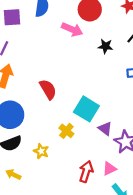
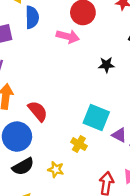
black star: (105, 46) -> (106, 65), moved
red semicircle: (48, 89) -> (38, 111), moved

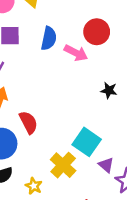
blue semicircle: (32, 17) -> (49, 38), moved
yellow cross: (79, 144) -> (63, 165), size x1.5

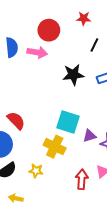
black star: (109, 90) -> (73, 75), size x1.5
purple triangle: (106, 165) -> (90, 136), turned -40

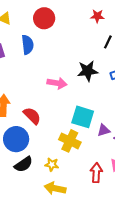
red circle: (49, 30) -> (44, 18), moved
pink arrow: (37, 52) -> (57, 83), moved
yellow arrow: (16, 198) -> (55, 188), moved, size x1.5

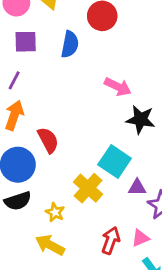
black star: (88, 71) -> (141, 119), moved
pink arrow: (57, 83) -> (118, 87), moved

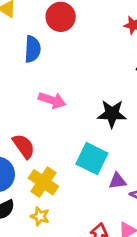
pink arrow: (118, 87) -> (52, 100), moved
yellow cross: (88, 188) -> (43, 182), moved

